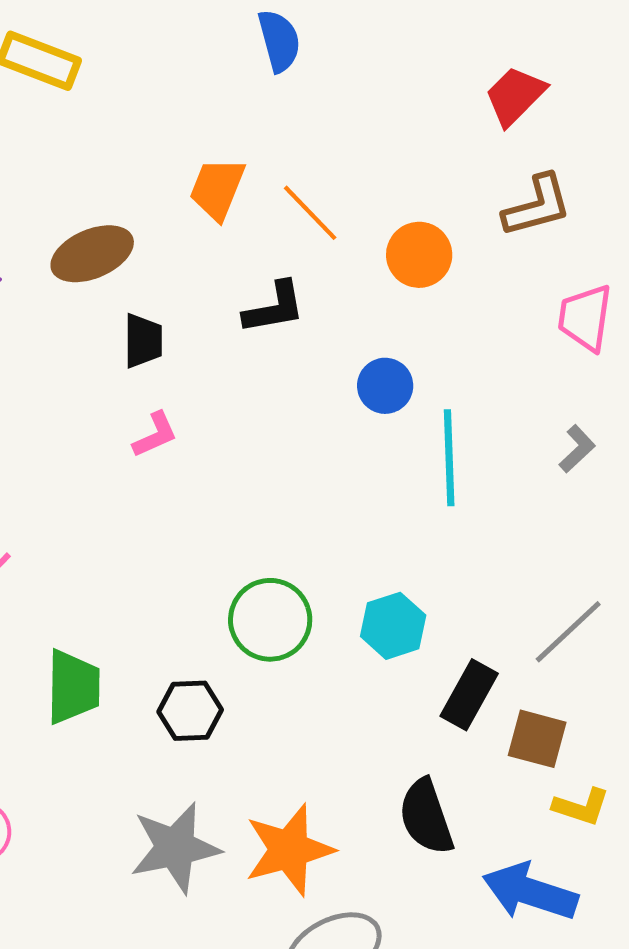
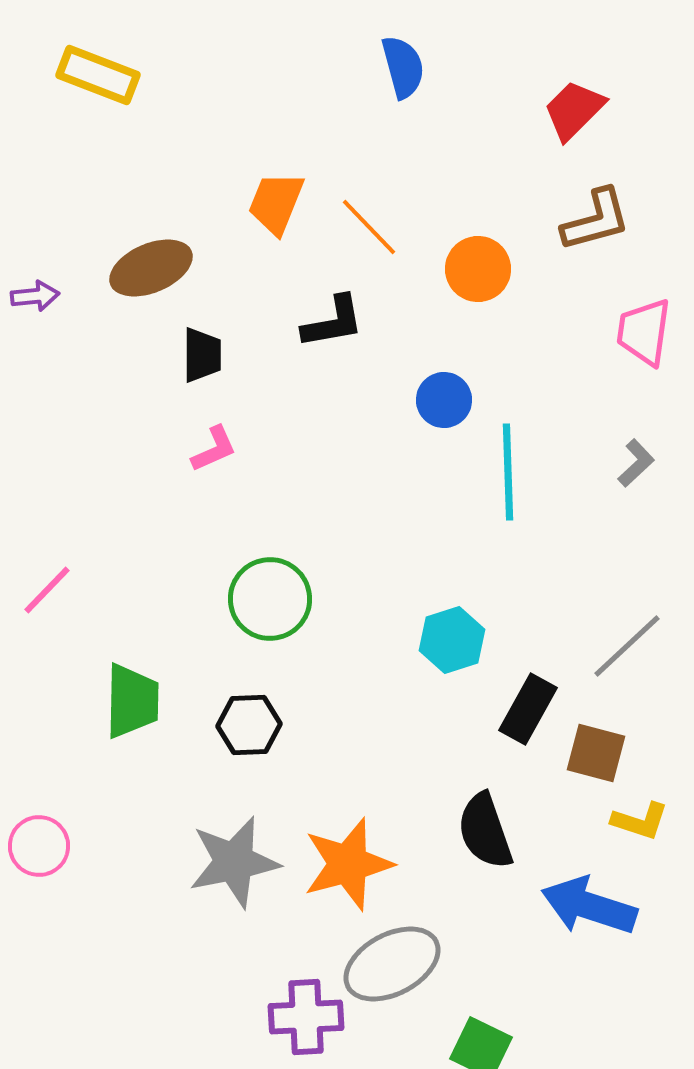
blue semicircle: (279, 41) -> (403, 67), moved
green circle: (270, 620) -> (270, 599), moved

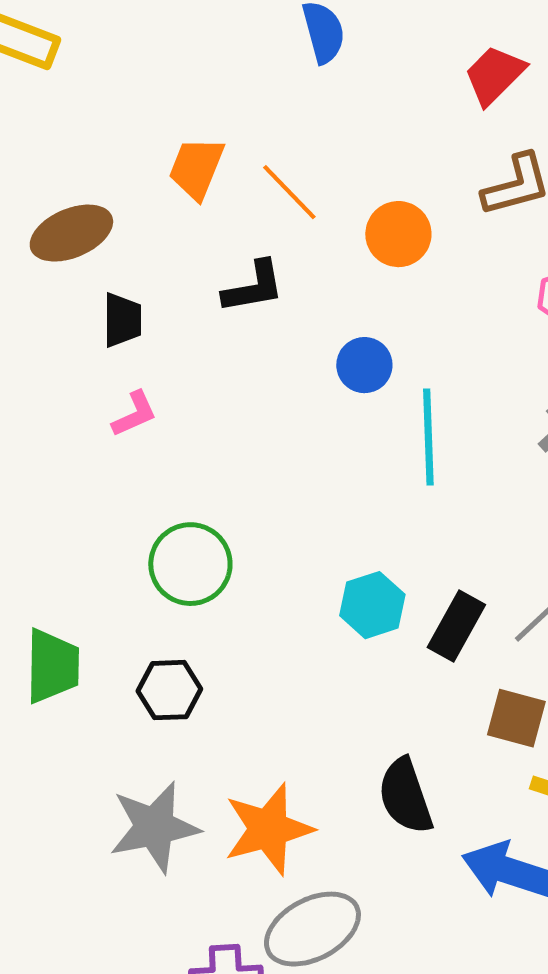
black rectangle: (528, 709) -> (456, 626), moved

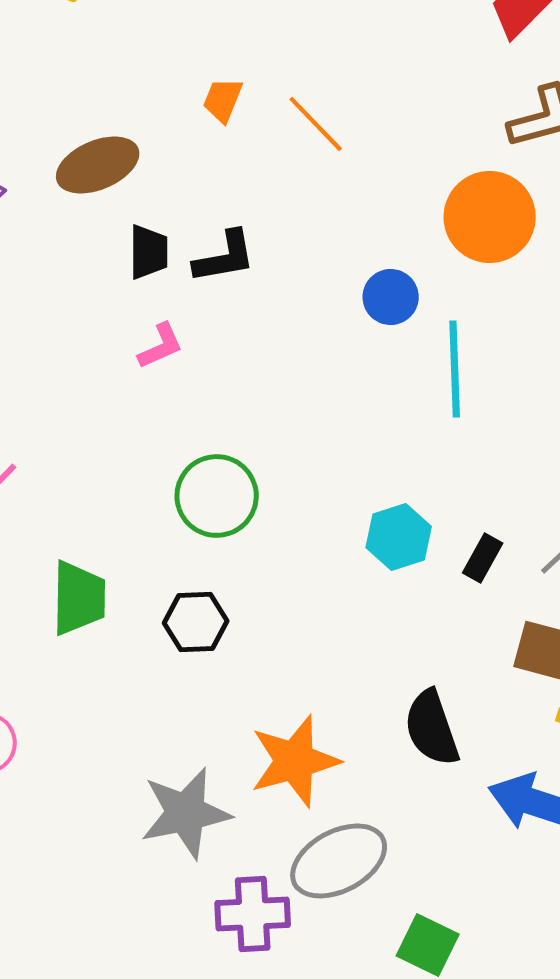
orange trapezoid: (196, 168) -> (223, 100), size x0.7
orange circle: (398, 234) -> (490, 217), moved, size x1.4
black L-shape: (253, 287) -> (225, 257), moved
black rectangle: (456, 626) -> (483, 558), size x0.7
gray star: (154, 827) -> (186, 813), moved

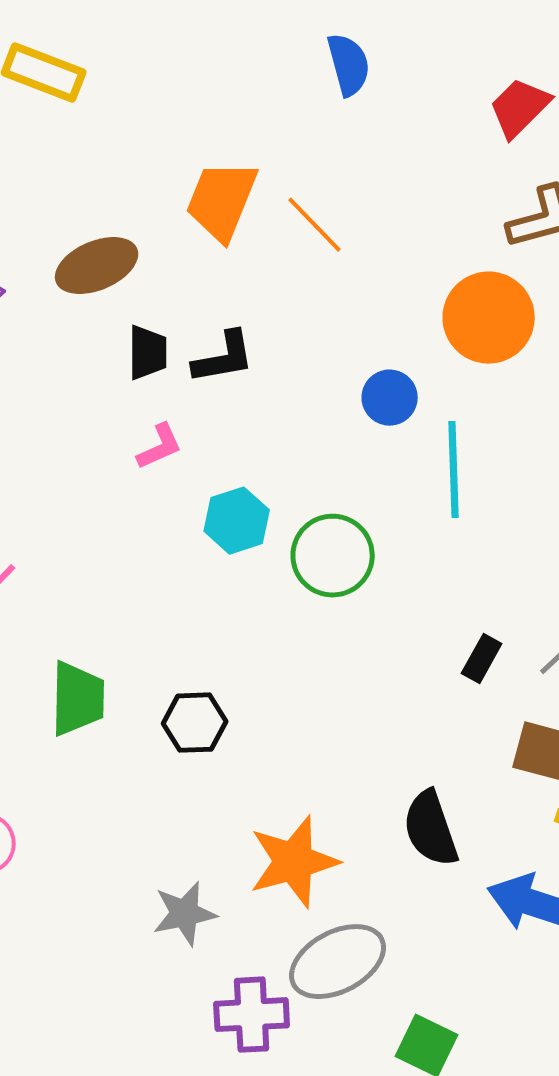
orange trapezoid: (223, 100) -> (222, 201), size x1.8
green circle: (217, 496) -> (333, 556), moved
cyan hexagon: (399, 537) -> (237, 521), moved
gray star: (186, 813) -> (185, 914), size x0.7

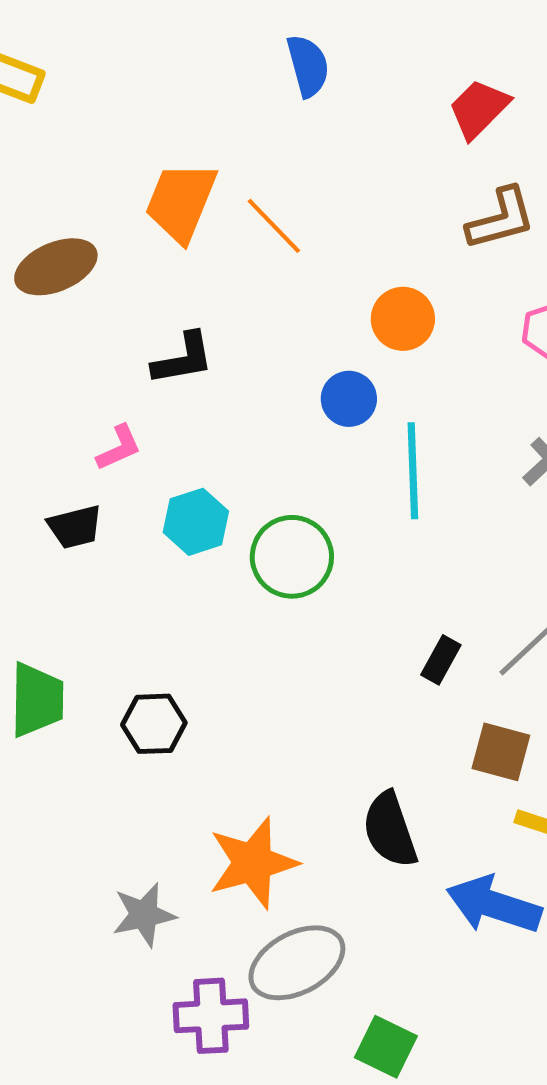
orange circle: (489, 318) -> (403, 319), moved, size x0.7
black trapezoid: (148, 353) -> (75, 527), moved, turned 76

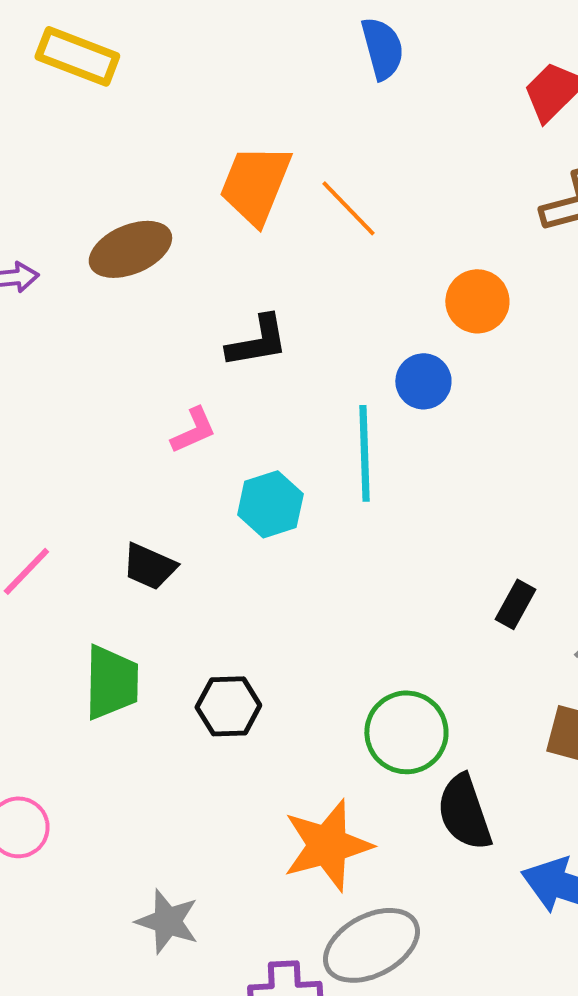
cyan line: (413, 471) -> (364, 453), moved
black trapezoid: (75, 527) -> (149, 566), moved, turned 38
green circle: (292, 557) -> (406, 732), moved
black rectangle: (441, 660) -> (515, 604), moved
gray star: (144, 915) -> (167, 921), moved, turned 30

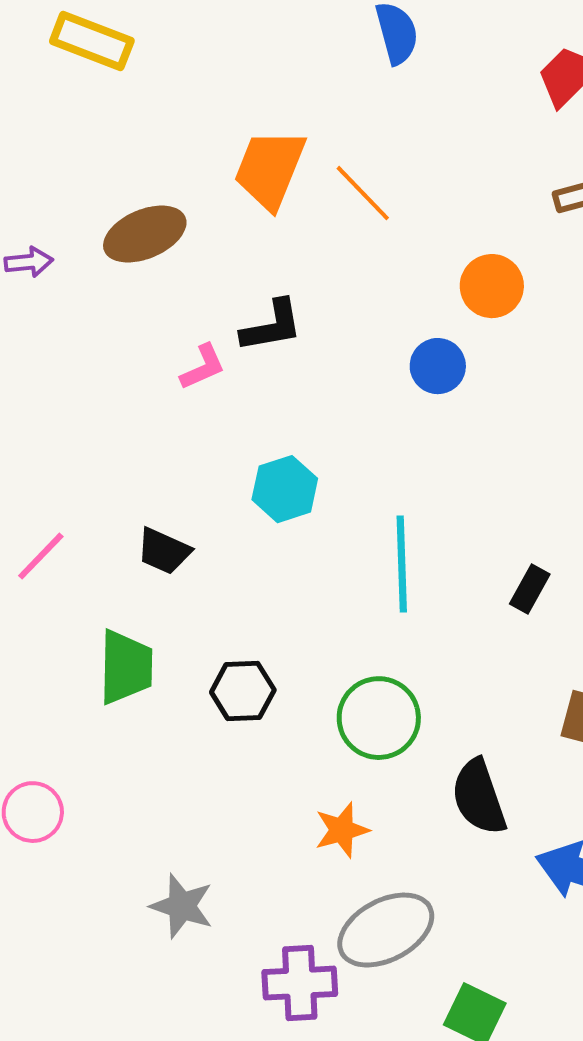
pink L-shape: (193, 430) -> (203, 367), moved
cyan line: (364, 453) -> (402, 564), moved
green circle: (406, 732) -> (379, 718), moved
orange star: (327, 845) -> (342, 830), size x0.6

